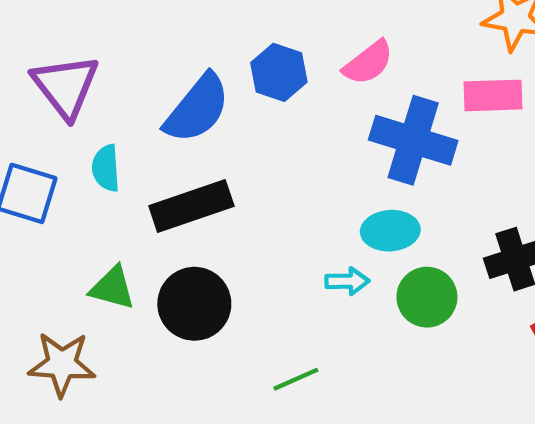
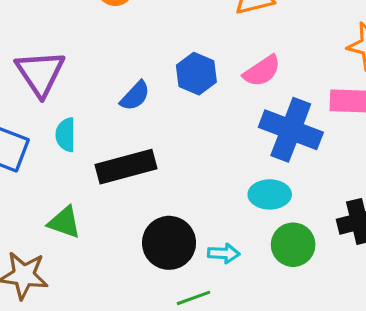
blue semicircle: (197, 108) -> (135, 96), size x0.6
cyan arrow: (347, 281) -> (224, 253), moved
black circle: (194, 304) -> (169, 243), moved

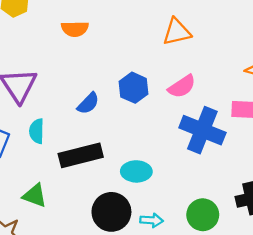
cyan ellipse: (270, 194) -> (136, 171), moved

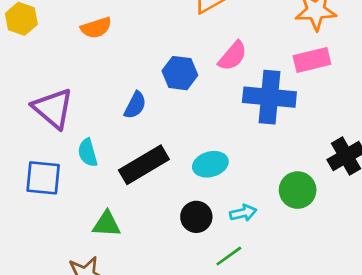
black circle: (111, 212) -> (196, 217), size x0.7

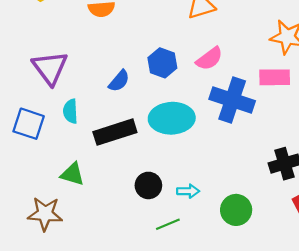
cyan ellipse: (210, 164) -> (172, 118), moved, size x1.5
green circle: (298, 190) -> (236, 210), moved

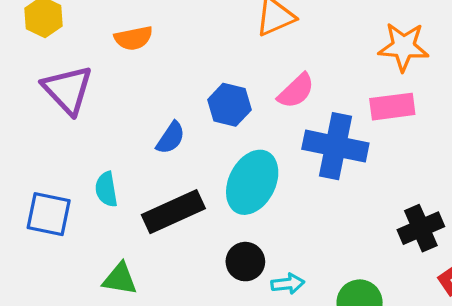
purple triangle: (50, 68) -> (68, 90), moved
cyan ellipse: (172, 118) -> (252, 182), turned -54
black circle: (148, 185) -> (245, 262), moved

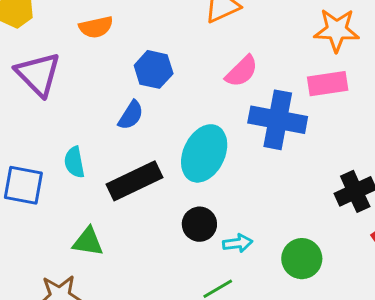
blue hexagon: (229, 105) -> (154, 69), moved

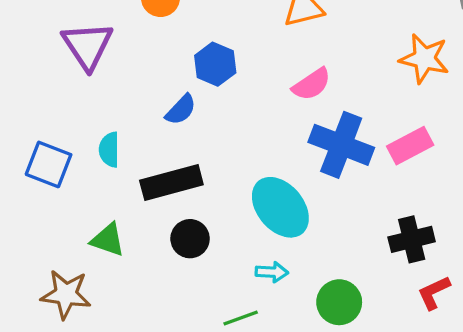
pink rectangle: (328, 84) -> (410, 146), moved, turned -30
cyan ellipse: (204, 153) -> (280, 207), moved, turned -76
black circle: (199, 224) -> (190, 239), moved

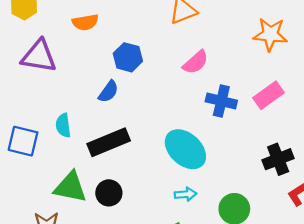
purple triangle: (88, 46) -> (39, 56), turned -39
blue cross: (341, 145) -> (221, 101), size x0.7
black circle: (190, 239) -> (109, 193), moved
green triangle: (108, 240) -> (70, 187), size x1.4

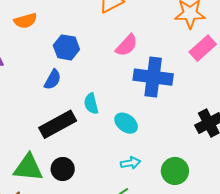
pink rectangle: (269, 95) -> (203, 48), moved
blue cross: (221, 101) -> (153, 77), size x1.4
cyan semicircle: (63, 125) -> (91, 104), moved
cyan ellipse: (185, 149) -> (126, 123), size x0.6

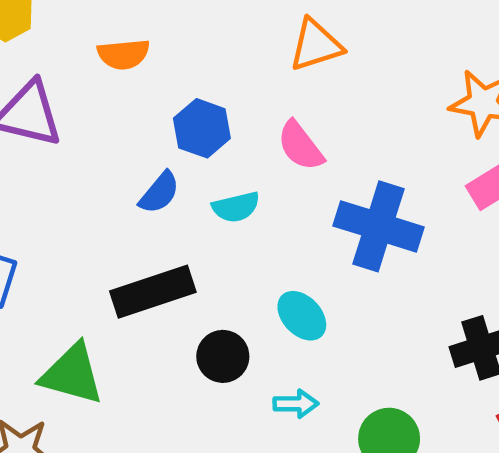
pink semicircle: (127, 45) -> (300, 146), moved, turned 90
cyan semicircle: (91, 104) -> (236, 207), moved, turned -100
black circle: (63, 169) -> (223, 356), moved

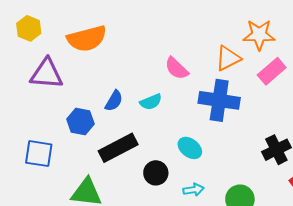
orange triangle: (316, 45) -> (228, 58), moved
orange semicircle: (124, 54) -> (87, 39), size x1.6
blue hexagon: (202, 128) -> (80, 121), moved

